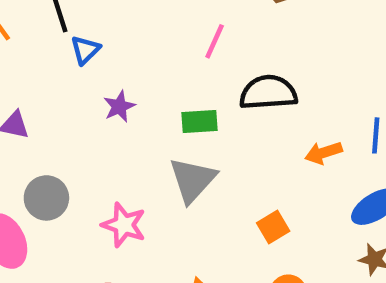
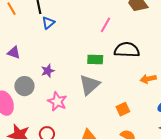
purple star: (119, 106) -> (48, 71), moved

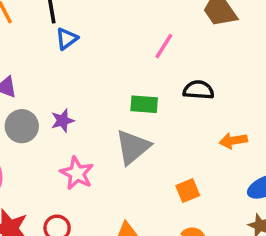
black semicircle: (127, 50) -> (199, 90), size x0.7
gray circle: (24, 86) -> (22, 126), moved

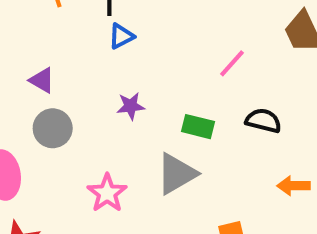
purple star: (63, 121) -> (131, 106), moved

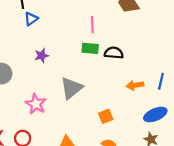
pink line: (232, 63) -> (92, 25), turned -35
green rectangle: (198, 127) -> (90, 48), moved

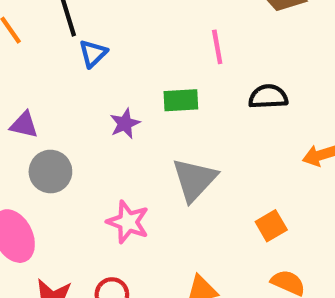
green rectangle: (90, 48) -> (181, 100), moved

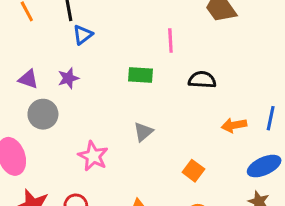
purple star: (125, 124) -> (68, 78), moved
gray triangle: (194, 180) -> (143, 132), size x0.6
orange square: (271, 226) -> (193, 171), turned -30

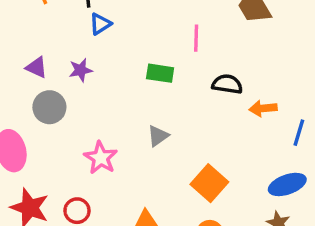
orange arrow: (234, 125) -> (263, 108), moved
orange square: (193, 171) -> (209, 183), size x1.5

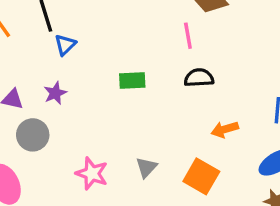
pink line: (196, 38) -> (188, 36), moved
orange arrow: (263, 108) -> (225, 129), moved
gray triangle: (158, 136) -> (146, 167), moved

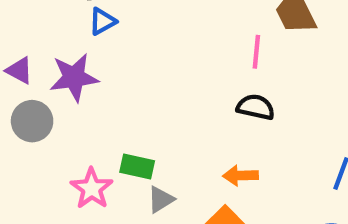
green rectangle: (132, 80) -> (137, 167), moved
purple star: (55, 93) -> (74, 77), size x1.6
orange arrow: (225, 129) -> (240, 176), moved

